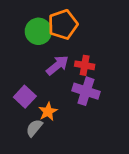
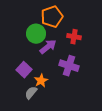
green circle: (38, 31) -> (36, 34), moved
red cross: (85, 65) -> (74, 37), moved

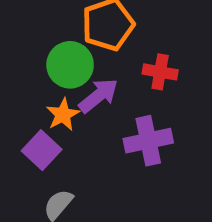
purple cross: (69, 66) -> (148, 141), turned -30
orange star: (41, 81) -> (63, 115), moved

